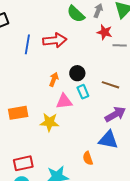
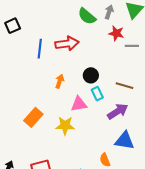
orange arrow: (54, 79) -> (60, 81), moved
orange rectangle: (18, 113) -> (33, 117), turned -36
purple arrow: (115, 114) -> (118, 111), moved

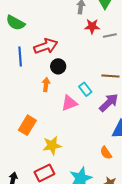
green semicircle: (87, 16) -> (15, 23), moved
black circle: (91, 75) -> (58, 66), moved
yellow star: (65, 126) -> (52, 145), moved

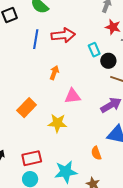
black circle: (58, 66) -> (108, 61), moved
cyan rectangle: (85, 89) -> (94, 50), moved
yellow star: (52, 145) -> (57, 123), moved

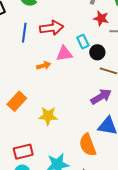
orange arrow: (54, 73) -> (44, 66), turned 56
pink triangle: (73, 96) -> (64, 54), moved
orange semicircle: (96, 153) -> (88, 145), size x1.6

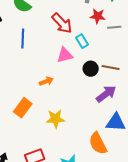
red arrow: (52, 28) -> (62, 23), moved, turned 60
black circle: (97, 52) -> (91, 69), moved
orange arrow: (44, 66) -> (46, 81), moved

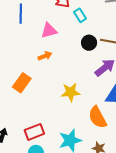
pink triangle: (65, 55) -> (49, 31), moved
yellow star: (55, 119) -> (71, 92), moved

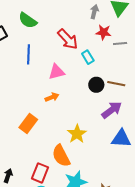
yellow star: (71, 92) -> (77, 134), turned -30
orange semicircle: (98, 117) -> (61, 156), moved
red rectangle: (34, 132) -> (40, 173), turned -48

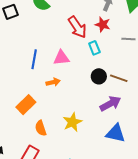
red star: (103, 32) -> (103, 25), moved
blue line: (29, 54) -> (34, 59), moved
orange semicircle: (61, 156) -> (41, 128), moved, size x0.7

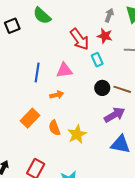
orange semicircle: (41, 128) -> (54, 128), moved

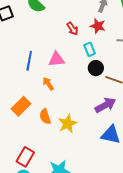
red arrow: (80, 39) -> (72, 29), size x0.6
black circle: (102, 88) -> (96, 68), moved
orange arrow: (57, 95) -> (48, 84), turned -112

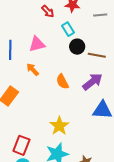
orange semicircle: (45, 117) -> (62, 82), moved
yellow star: (68, 124) -> (59, 126), moved

